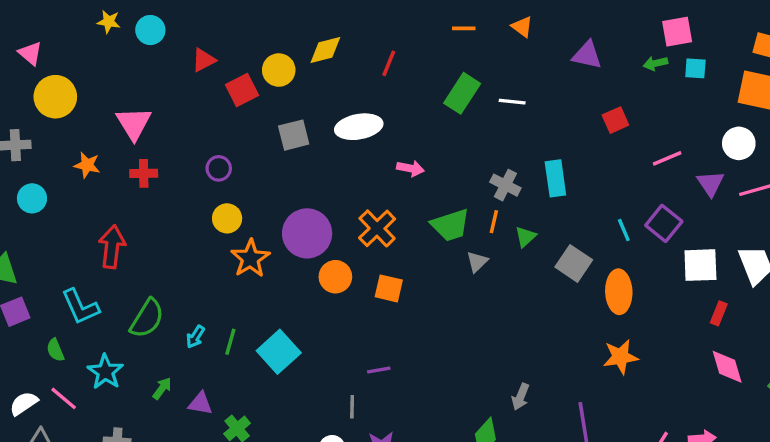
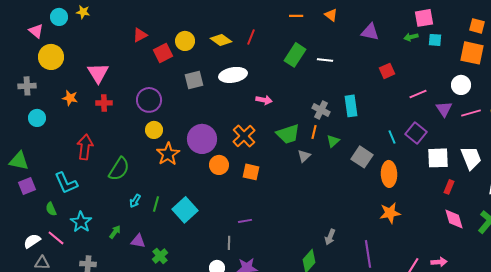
cyan circle: (150, 30) -> (59, 17), moved
yellow diamond: (325, 50) -> (221, 40), moved, turned 50
purple circle: (219, 168) -> (149, 100), size x1.6
green semicircle: (147, 318) -> (119, 169), moved

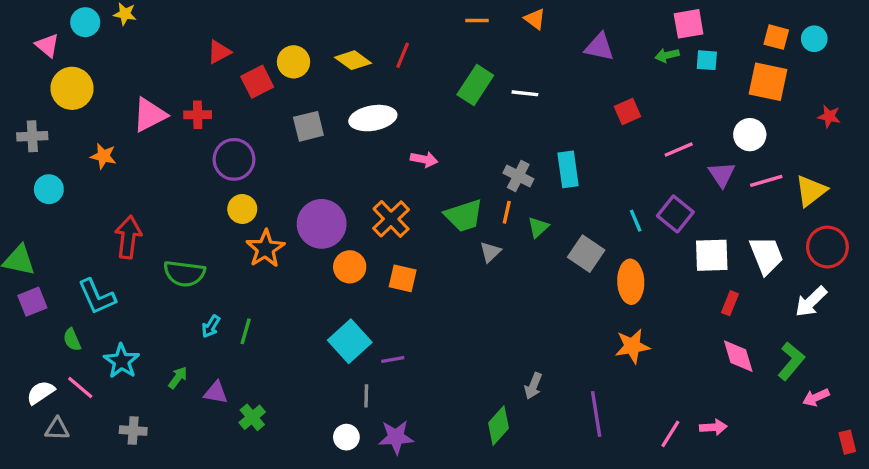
pink triangle: (98, 73) -> (150, 115), turned 35
red cross: (104, 103) -> (198, 115), moved
green semicircle: (119, 169) -> (184, 273), turned 65
cyan square: (185, 210) -> (350, 341), moved

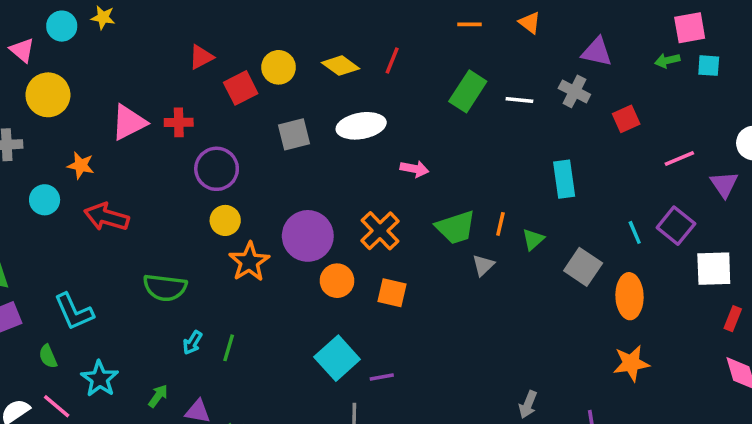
gray cross: (518, 176) -> (574, 91), moved
cyan circle: (49, 189) -> (45, 200), moved
red arrow: (128, 237) -> (106, 217), moved, turned -81

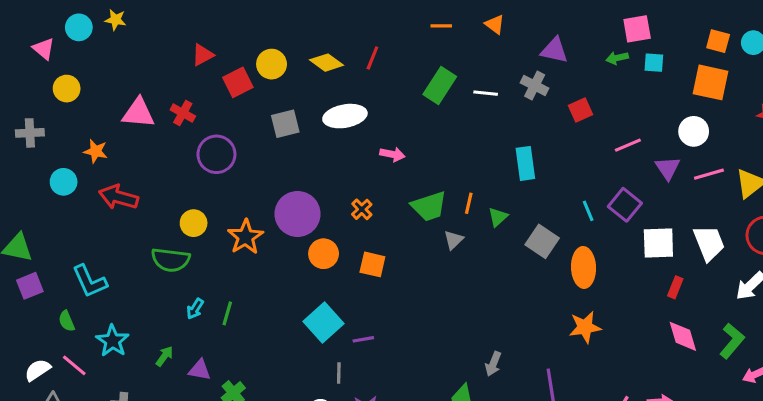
yellow circle: (48, 95) -> (67, 89), size x0.7
pink triangle: (129, 122) -> (138, 113), turned 32
red cross: (179, 122) -> (183, 113), turned 30
yellow circle: (225, 220) -> (194, 223), moved
orange cross: (380, 231) -> (362, 209), size x0.6

